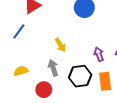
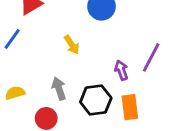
yellow arrow: (60, 45) -> (72, 45), moved

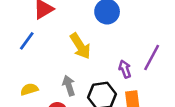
yellow arrow: (72, 45) -> (80, 46), size x1.5

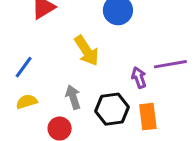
blue line: (27, 41) -> (24, 67), moved
purple line: (152, 58) -> (170, 64), turned 52

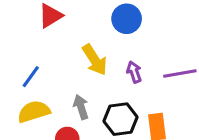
purple arrow: (139, 78) -> (134, 72), moved
yellow semicircle: (27, 102) -> (34, 112), size x1.5

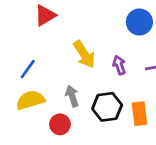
blue circle: (127, 19) -> (139, 22), moved

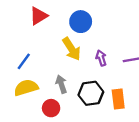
blue circle: (139, 22) -> (81, 22), moved

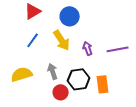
blue line: (24, 61) -> (33, 40), moved
red circle: (51, 108) -> (61, 92), moved

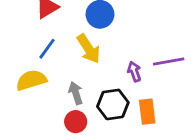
purple arrow: (88, 48) -> (134, 72), moved
yellow semicircle: (22, 74) -> (31, 80), moved
red circle: (61, 92) -> (76, 122), moved

